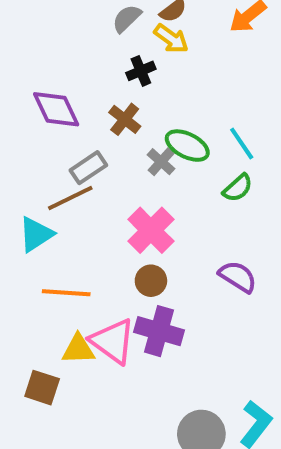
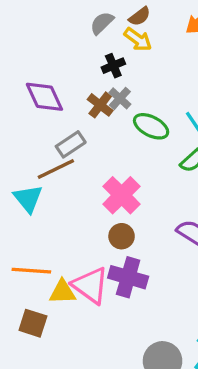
gray cross: (161, 162) -> (120, 98), moved
cyan triangle: (36, 234) -> (28, 198), turned -36
orange line: (66, 293) -> (31, 271), moved

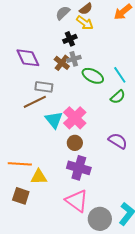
gray cross: (120, 98) -> (74, 59), turned 32
gray rectangle: (71, 144) -> (44, 87), turned 42
cyan triangle: (28, 198) -> (54, 120), moved
pink triangle: (90, 285) -> (77, 201), moved

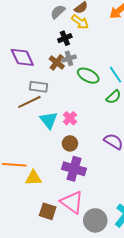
pink cross: (75, 118) -> (70, 118), size x0.6
brown square: (21, 196) -> (48, 211), moved

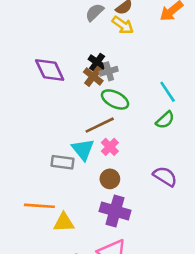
black cross: (65, 38) -> (97, 62), moved, turned -32
green ellipse: (88, 76) -> (115, 99), moved
gray rectangle: (39, 87) -> (62, 162), moved
brown line: (29, 102) -> (100, 125), moved

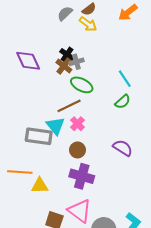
gray rectangle: (62, 162) -> (39, 136), size x1.4

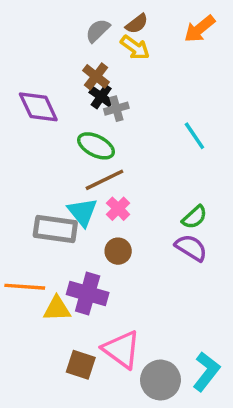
brown cross: (64, 66) -> (96, 76), moved
green ellipse: (82, 85) -> (96, 146), moved
green semicircle: (123, 102) -> (194, 217), moved
purple cross: (82, 176) -> (88, 293), moved

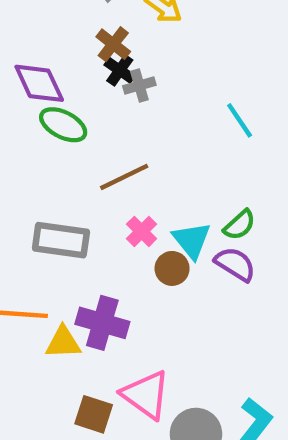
green ellipse: (96, 146) -> (63, 125), moved
pink cross: (118, 209) -> (142, 231), moved
cyan triangle: (82, 212) -> (192, 240), moved
brown circle: (118, 251) -> (172, 268), moved

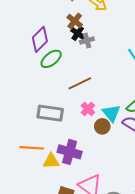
purple diamond: (39, 83) -> (40, 39), turned 70
green ellipse: (63, 125) -> (51, 59), turned -65

